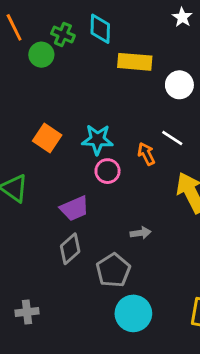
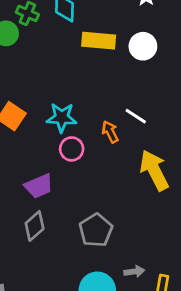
white circle: (179, 85) -> (143, 46), moved
gray arrow: (141, 233) -> (134, 272), moved
gray pentagon: (113, 270) -> (96, 230), moved

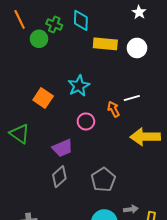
white line: (136, 116) -> (132, 98), turned -49
cyan star: (62, 118) -> (79, 86), moved, turned -30
yellow arrow: (154, 170) -> (145, 137), turned -64

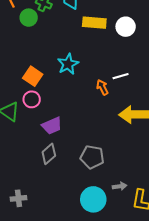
pink circle: (86, 121) -> (32, 99), moved
gray pentagon: (103, 180) -> (92, 157), turned -30

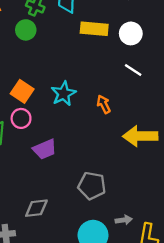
green circle: (29, 18) -> (26, 30), moved
cyan star: (68, 64) -> (64, 94), moved
white line: (121, 76) -> (133, 70), moved, turned 49
gray diamond: (49, 154) -> (36, 208), moved, turned 35

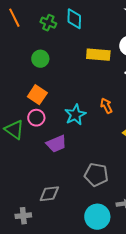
yellow rectangle: (94, 29) -> (98, 55), moved
green circle: (26, 30) -> (40, 59), moved
cyan star: (64, 94) -> (75, 115), moved

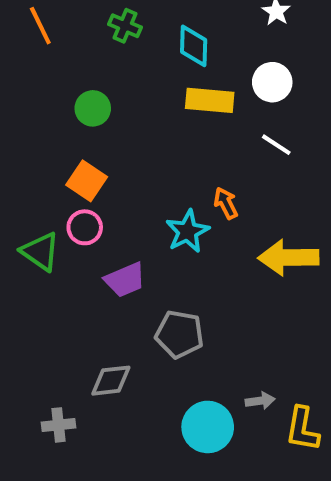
cyan diamond: (74, 19) -> (194, 46), moved
green cross: (48, 23) -> (125, 26), moved
cyan star: (75, 115) -> (188, 231), moved
gray pentagon: (96, 175) -> (179, 334), moved

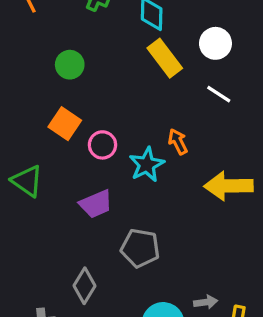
yellow rectangle: (210, 100) -> (165, 58), turned 48
pink circle: (85, 227) -> (102, 145), moved
gray diamond: (111, 381) -> (84, 286), turned -52

